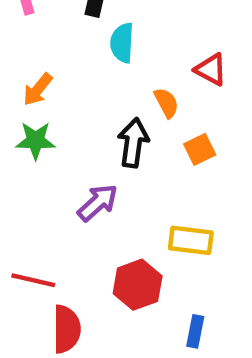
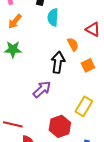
orange arrow: (38, 89) -> (15, 21), moved
green star: (36, 140) -> (13, 49), moved
yellow rectangle: (191, 240) -> (84, 106), turned -66

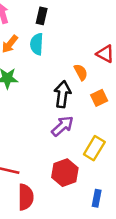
cyan semicircle: (53, 17) -> (37, 44), moved
purple arrow: (42, 89) -> (62, 126), moved

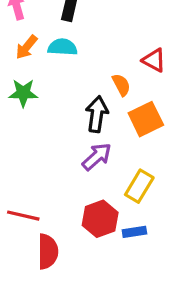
cyan semicircle: (37, 44) -> (62, 47), turned 90
orange square: (99, 98) -> (146, 119), size x1.5
blue rectangle: (97, 198) -> (134, 232), moved, turned 70

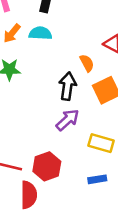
yellow rectangle: (139, 186) -> (101, 143), turned 75
red hexagon: (100, 219) -> (47, 166), moved

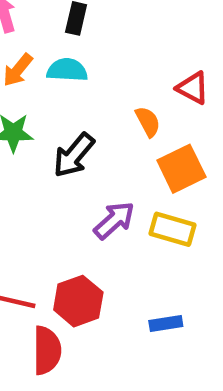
black arrow: (68, 86) -> (74, 155), moved, turned -148
yellow rectangle: (101, 143) -> (173, 229), moved

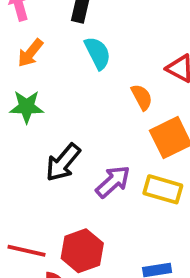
cyan semicircle: (67, 70) -> (98, 53), moved, turned 60
black arrow: (74, 155) -> (63, 162), moved

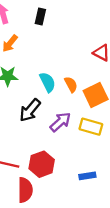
cyan semicircle: (98, 53) -> (47, 82), moved
orange semicircle: (142, 97) -> (71, 84), moved

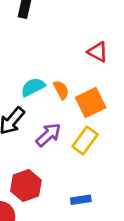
cyan semicircle: (47, 82) -> (33, 87), turned -90
yellow rectangle: (91, 127) -> (85, 141), turned -70

